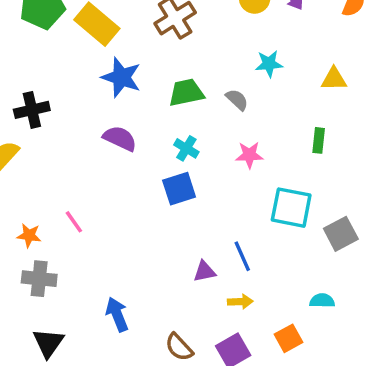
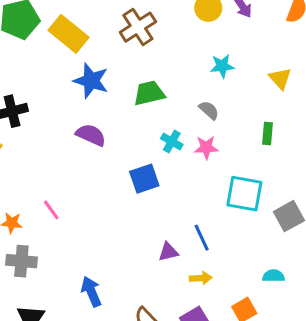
yellow triangle: (334, 79) -> (280, 79), turned 50
gray semicircle: (237, 100) -> (209, 110), moved
cyan cross: (186, 148) -> (172, 142), moved

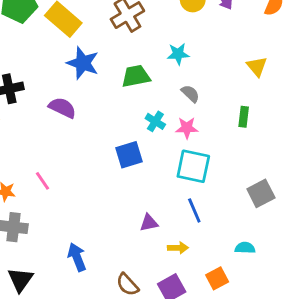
cyan star: (222, 66) -> (178, 54), moved
purple semicircle: (91, 135) -> (62, 108), moved
cyan square: (244, 194) -> (193, 166), moved
blue line: (202, 238) -> (194, 210), moved

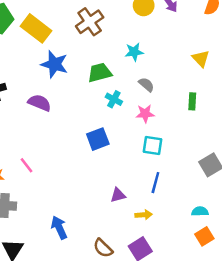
cyan cross: (155, 121) -> (114, 99), moved
cyan square: (193, 166) -> (152, 145), size x0.7
blue line: (194, 210) -> (155, 183), turned 42
orange square: (217, 278) -> (204, 236), moved

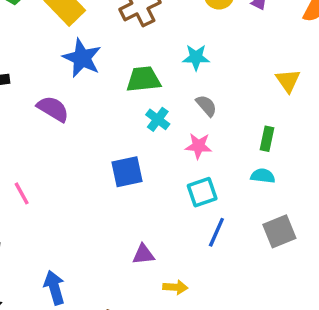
cyan square: (152, 145) -> (202, 192), turned -36
blue line: (155, 183) -> (216, 232), moved
cyan semicircle: (200, 211) -> (263, 176), moved

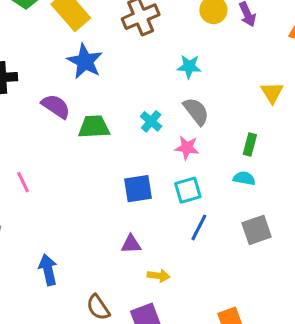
green trapezoid: (143, 79) -> (94, 127), moved
gray semicircle: (206, 106) -> (196, 111), size x1.4
blue square: (127, 172) -> (138, 189), moved

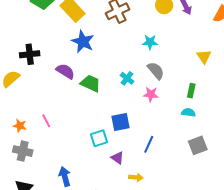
green trapezoid: (94, 127) -> (90, 83), turned 30
cyan square: (188, 190) -> (99, 138), moved
blue line: (199, 227) -> (149, 144), moved
purple triangle: (131, 244) -> (117, 158), turned 40

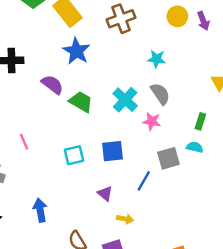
cyan cross: (127, 78) -> (125, 100), size x1.5
cyan square: (99, 138) -> (74, 155), moved
gray square: (198, 145) -> (168, 158), moved

